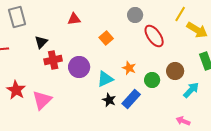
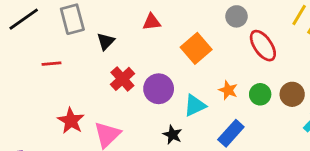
orange square: (106, 38) -> (196, 48), size x1.5
black triangle: (41, 42) -> (106, 41), moved
red cross: (53, 60) -> (122, 79), turned -30
green circle: (152, 80) -> (260, 94), moved
black star: (109, 100) -> (173, 135), moved

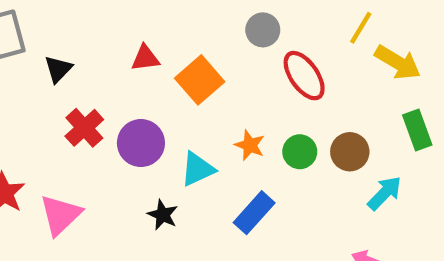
red triangle: (152, 22) -> (145, 58), moved

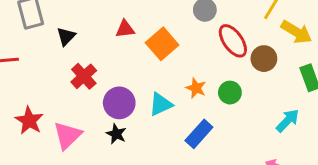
purple circle: (141, 143) -> (119, 103), moved
brown circle: (350, 152) -> (264, 59), moved
black star: (163, 215) -> (116, 134), moved

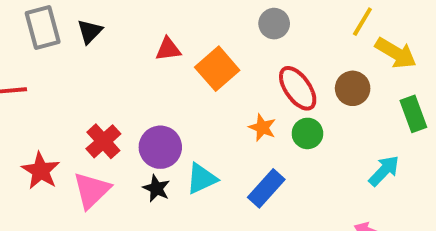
black triangle: (66, 36) -> (90, 31), moved
red ellipse: (233, 41) -> (298, 88), moved
red cross: (84, 76) -> (103, 141), moved
cyan triangle: (161, 104) -> (202, 179), moved

